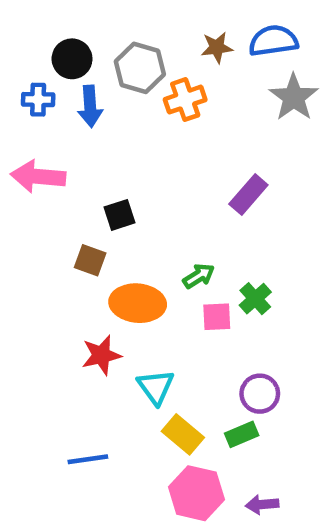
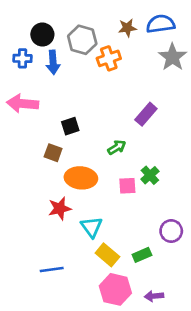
green arrow: (199, 276) -> (117, 147), moved
purple circle: (260, 394) -> (171, 231), moved

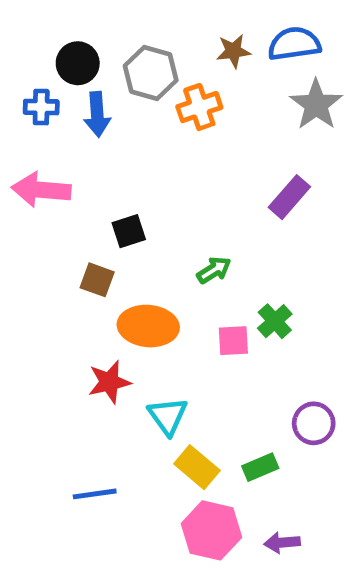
purple rectangle: (146, 114) -> (289, 197), moved

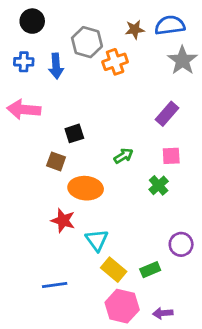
black circle: (78, 63) -> (32, 21), moved
pink square: (233, 341) -> (171, 156), moved
red star: (109, 382) -> (63, 220), turned 30

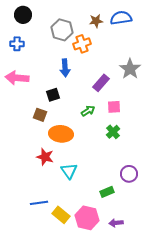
gray star: (182, 60) -> (130, 69), moved
blue arrow: (56, 66) -> (65, 68), moved
purple rectangle: (167, 114) -> (101, 83), moved
pink square: (171, 156) -> (114, 107), moved
yellow rectangle: (114, 270) -> (61, 215), moved

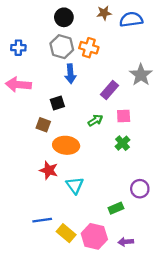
black circle: (23, 15) -> (64, 17), moved
brown star: (96, 21) -> (104, 13), moved
gray hexagon: (62, 30) -> (62, 47), moved
orange cross: (82, 44) -> (89, 48), turned 36

